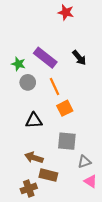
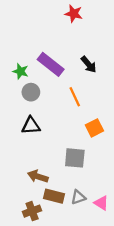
orange line: (55, 87) -> (75, 97), moved
orange square: (65, 108) -> (94, 128), moved
black triangle: (34, 121) -> (31, 126), moved
gray triangle: (84, 162) -> (78, 197), moved

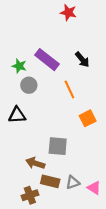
black triangle: (31, 126) -> (17, 115), moved
gray square: (75, 158) -> (58, 146), moved

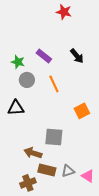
purple rectangle: (47, 60) -> (44, 56), size x0.7
orange line: (69, 89) -> (54, 84), moved

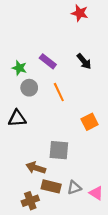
red star: (64, 12) -> (80, 13), moved

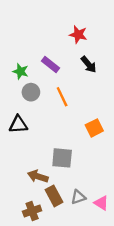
red star: (80, 13) -> (78, 34), moved
brown rectangle: (51, 186) -> (54, 196), turned 48

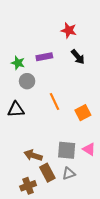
purple rectangle: (51, 64) -> (44, 57), turned -49
orange line: (62, 97) -> (54, 101), moved
gray square: (62, 158) -> (67, 150), moved
pink triangle: (101, 203) -> (89, 149), moved

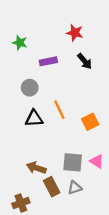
green star: (18, 63) -> (20, 43), moved
black triangle: (16, 110) -> (34, 118), moved
brown cross: (28, 186) -> (21, 203), moved

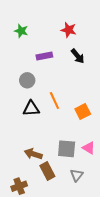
green star: (20, 43) -> (21, 31), moved
gray triangle: (75, 188) -> (77, 175), moved, turned -32

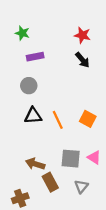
red star: (69, 30) -> (82, 35), moved
purple rectangle: (44, 56) -> (35, 57), moved
orange line: (54, 100) -> (58, 120), moved
orange square: (83, 112) -> (88, 119), turned -35

